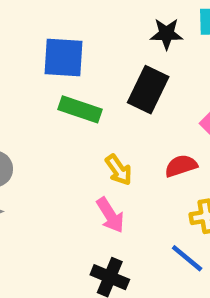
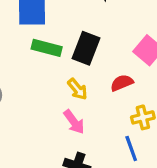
black rectangle: (148, 90) -> (86, 48), moved
blue line: (187, 258) -> (131, 149), turned 35

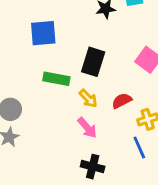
green rectangle: (47, 48) -> (56, 79), moved
red semicircle: (122, 83) -> (122, 101), moved

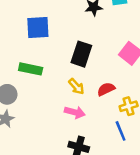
green rectangle: (56, 79) -> (31, 69), moved
pink arrow: (87, 128) -> (75, 112), turned -36

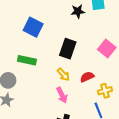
blue square: (38, 27) -> (33, 27), turned 30
pink arrow: (75, 112) -> (62, 95), turned 49

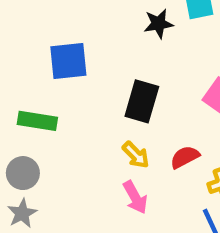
blue square: (33, 27) -> (68, 61), turned -30
green rectangle: (27, 60) -> (37, 121), moved

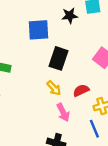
blue square: (68, 61) -> (38, 30), moved
pink arrow: (135, 197) -> (63, 112), moved

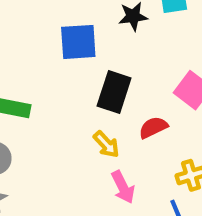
red semicircle: (81, 90) -> (153, 127), moved

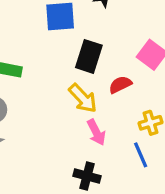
yellow arrow: (106, 144) -> (83, 98), size x1.4

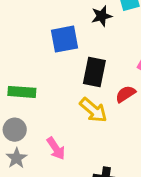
pink arrow: (96, 132) -> (56, 148), moved

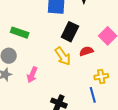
pink arrow: (56, 148) -> (32, 75), turned 42

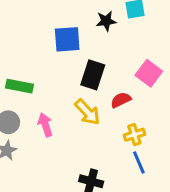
pink arrow: (32, 75) -> (45, 125), moved, turned 147
yellow cross: (101, 77) -> (134, 135), moved

